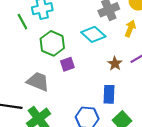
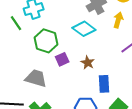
brown star: (115, 64) -> (88, 63), moved

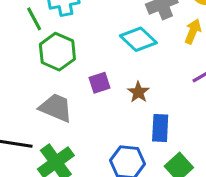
green hexagon: (46, 41) -> (57, 52), moved

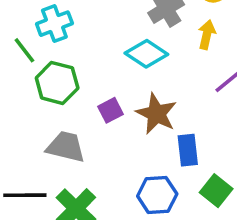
brown star: (138, 92) -> (156, 114), size x1.6

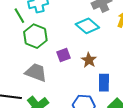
brown star: (156, 114) -> (89, 60), size x0.7

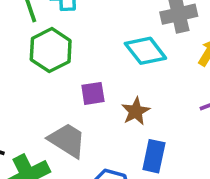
gray trapezoid: (36, 72) -> (67, 140), moved

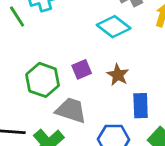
green hexagon: (51, 50) -> (43, 80), moved

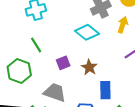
green line: (17, 16) -> (36, 45), moved
green hexagon: (43, 80) -> (19, 71), moved

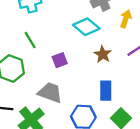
brown star: (89, 67) -> (103, 54), moved

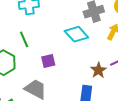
brown star: (103, 54) -> (98, 70), moved

